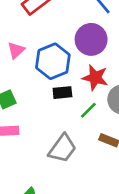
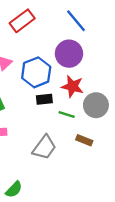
green line: (88, 110) -> (67, 115), turned 63

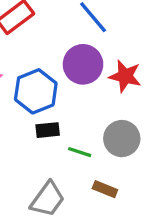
red star: (72, 86) -> (125, 76), moved

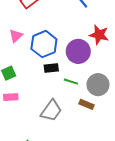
purple circle: (83, 64) -> (78, 51), moved
gray circle: (122, 139) -> (98, 85), moved

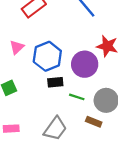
pink rectangle: (11, 97) -> (11, 129), moved

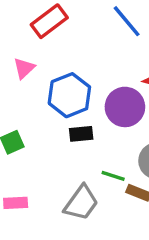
pink triangle: (17, 47) -> (24, 68), moved
green line: (77, 97) -> (113, 176), moved

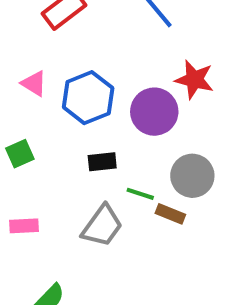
pink triangle: (24, 68) -> (34, 84), moved, turned -45
black rectangle: (81, 134) -> (102, 162), moved

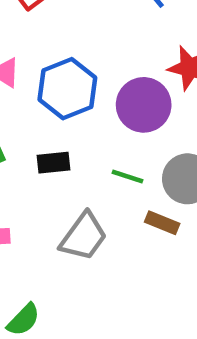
black rectangle: (102, 162) -> (54, 163), moved
green line: (140, 194) -> (127, 177), moved

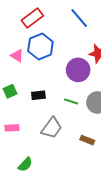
blue hexagon: (67, 89) -> (40, 46), moved
brown rectangle: (162, 223) -> (87, 140), moved

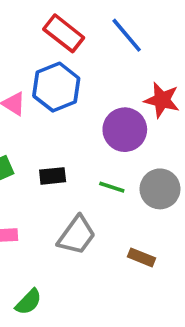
red rectangle: (32, 18) -> (64, 33), moved, turned 75

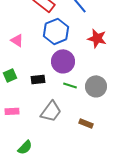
blue hexagon: (56, 87) -> (56, 31), moved
purple circle: (125, 130) -> (63, 61), moved

